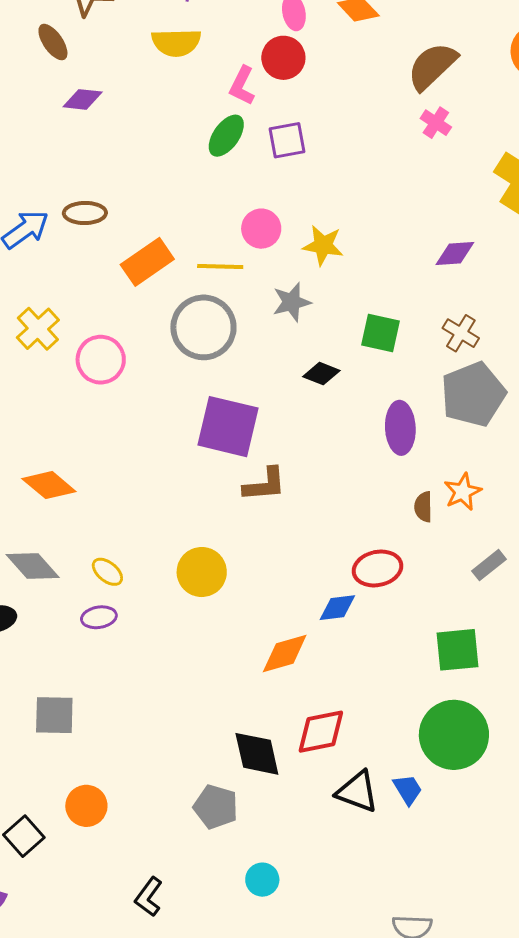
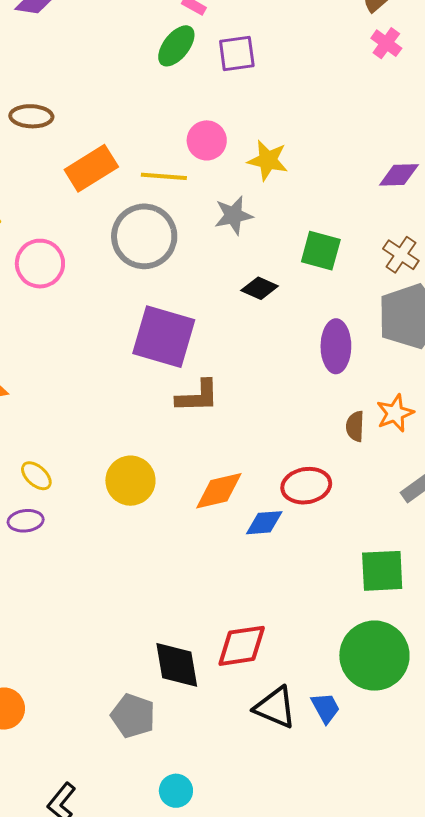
orange diamond: (285, 654) -> (219, 491), moved

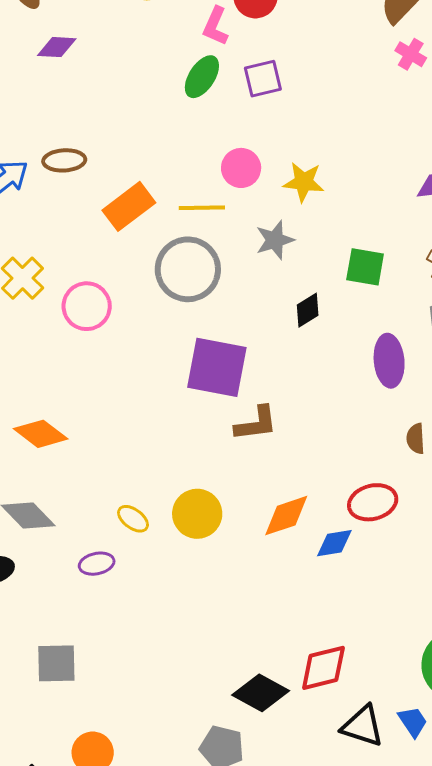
black diamond: (260, 288) -> (308, 310), turned -51
yellow ellipse: (36, 476) -> (133, 519), moved
black diamond: (177, 665) -> (261, 693), turned -46

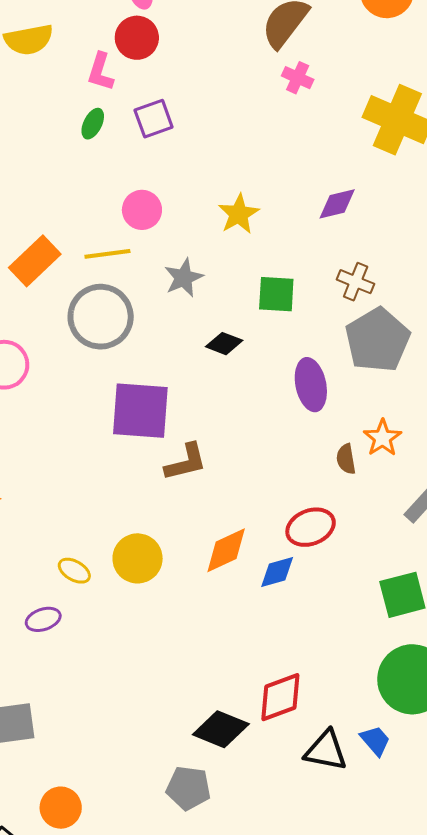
green ellipse: (202, 77) -> (93, 124), size x0.7
yellow star: (304, 182) -> (239, 214), moved, turned -30
black diamond: (308, 310) -> (224, 344), turned 60

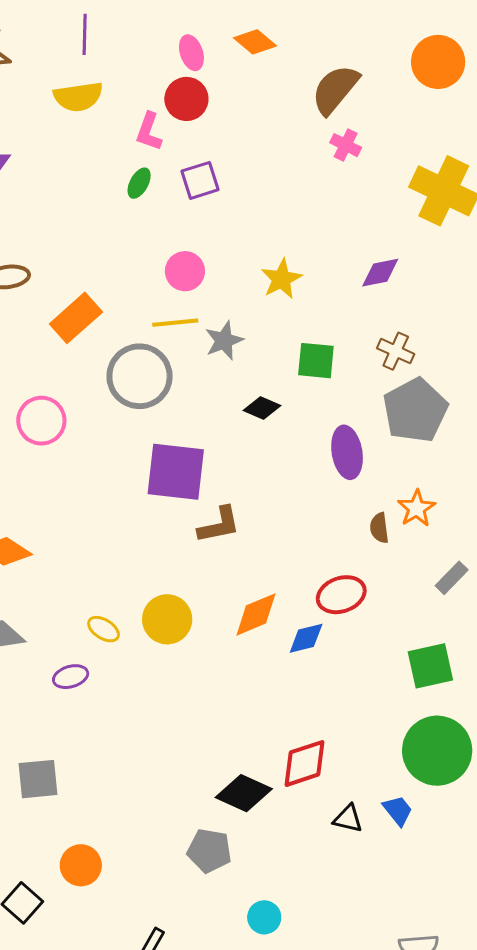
yellow line: (107, 254) -> (175, 323), moved
black triangle: (326, 751) -> (348, 819), size x0.7

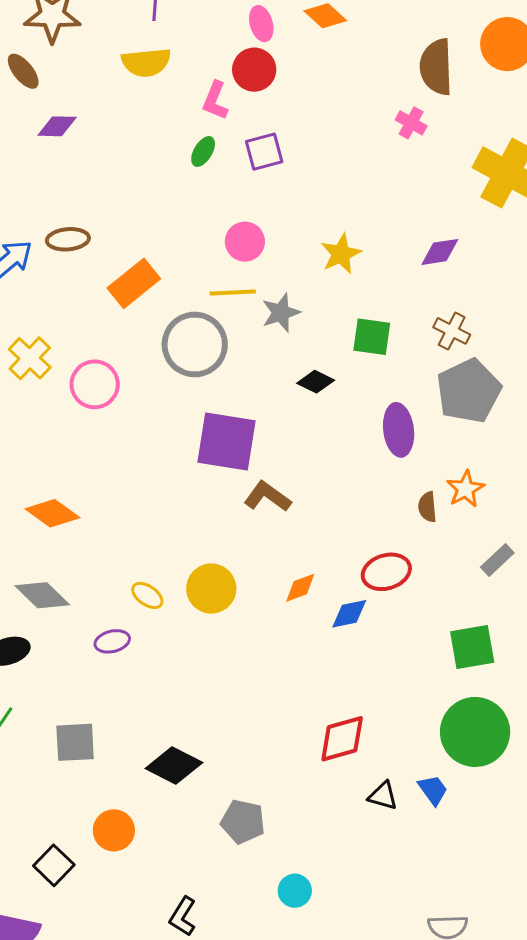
brown semicircle: (335, 89) -> (436, 67), moved, turned -44
brown L-shape: (219, 525) -> (267, 497), turned -135
orange diamond: (256, 614) -> (300, 588), size x0.7
black diamond: (244, 793) -> (174, 765), moved

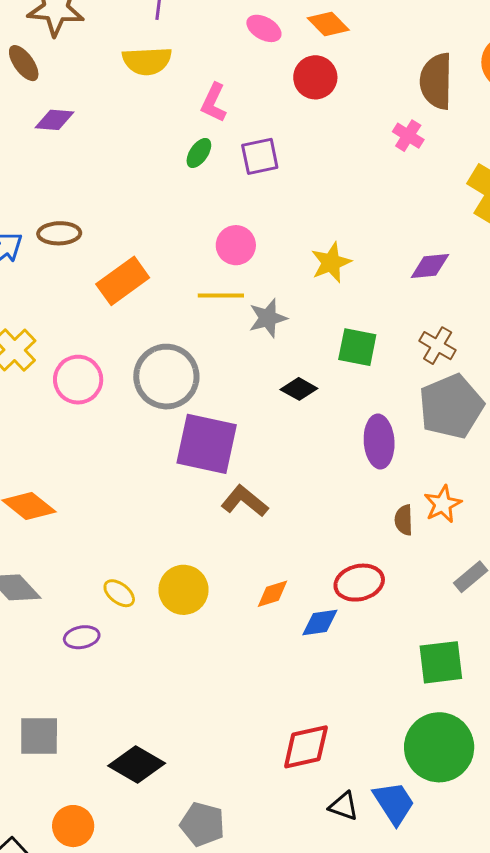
pink ellipse: (261, 24) -> (264, 28), turned -48
red circle: (254, 70) -> (315, 77), moved
gray circle: (195, 344) -> (166, 377), moved
blue trapezoid: (433, 790) -> (394, 803), size x1.4

